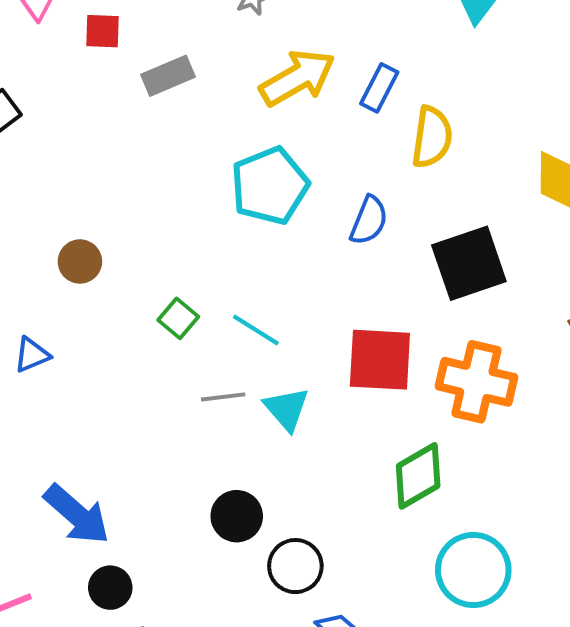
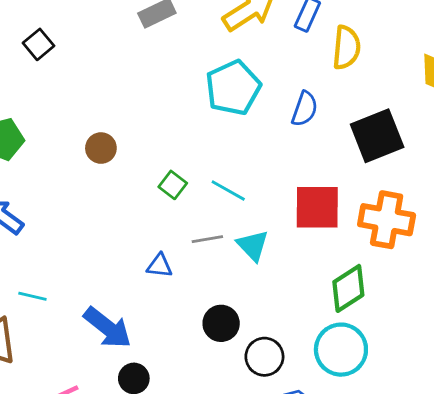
blue triangle: (32, 355) -> (159, 266), moved, turned 32
cyan circle: (473, 570) -> (341, 350), moved

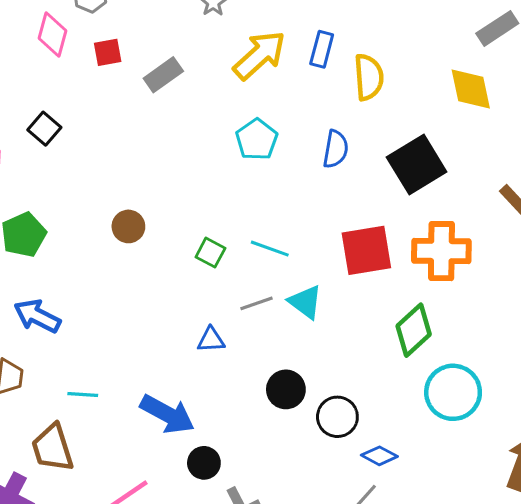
cyan pentagon: (233, 88) -> (257, 140), size x0.7
cyan circle: (341, 350) -> (453, 392), moved

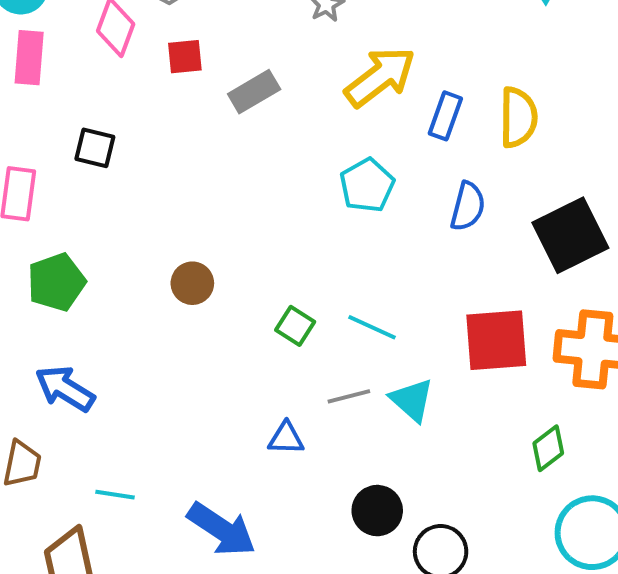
blue rectangle: (322, 49) -> (445, 116), moved
black square: (44, 129) -> (95, 148), turned -32
green diamond: (414, 330) -> (548, 448), size x0.7

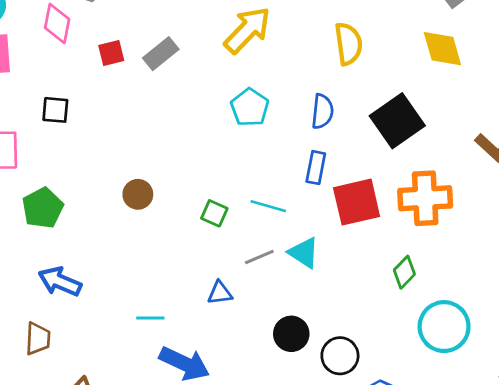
red square: (185, 57) -> (111, 53), moved
blue rectangle: (445, 116) -> (316, 168), moved
cyan line: (115, 495) -> (150, 318), moved

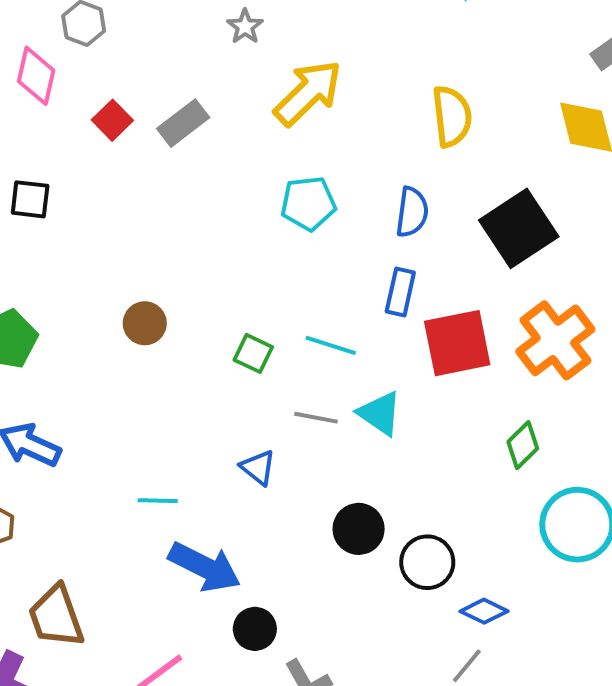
red square: (111, 53) -> (112, 120), turned -32
cyan pentagon: (250, 107) -> (308, 203), turned 30
orange cross: (425, 198) -> (555, 340), turned -36
gray line: (259, 257) -> (316, 418), turned 32
blue triangle: (220, 293) -> (258, 467), turned 44

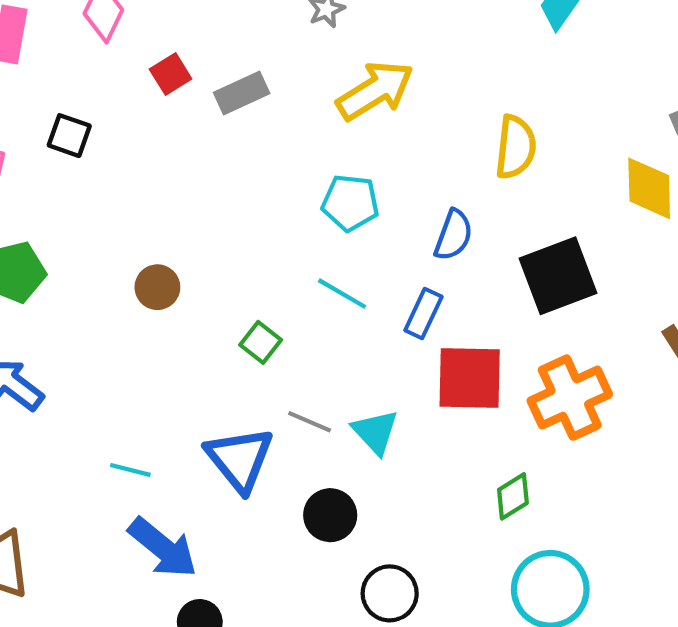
cyan line: (331, 345) -> (342, 294), moved
blue triangle: (258, 467) -> (240, 459), size x1.8
black circle: (359, 529) -> (330, 515), moved

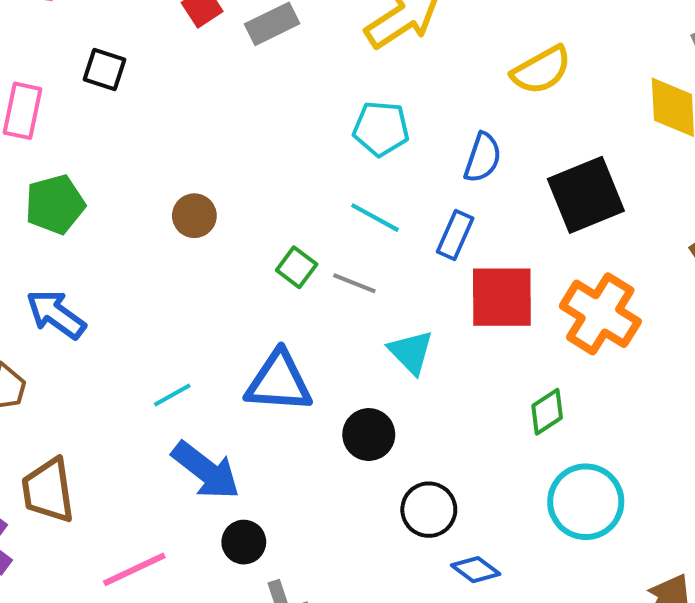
yellow semicircle: (516, 147) -> (541, 70), turned 56
orange cross: (570, 398) -> (600, 314), turned -32
gray line: (310, 422) -> (354, 283), moved
blue triangle: (240, 459) -> (279, 382), turned -46
cyan line: (130, 470) -> (172, 395), turned -42

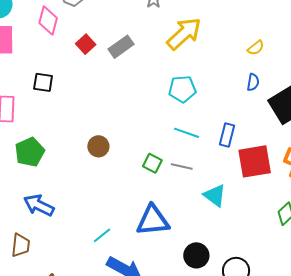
yellow semicircle: (541, 70) -> (256, 48), size x0.6
blue semicircle: (483, 158) -> (253, 82), moved, size x0.7
black circle: (369, 435) -> (196, 255), moved

